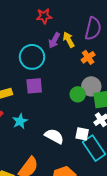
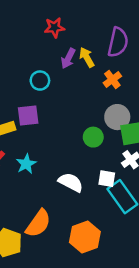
cyan circle: (32, 57) -> (40, 81), size x0.6
purple square: (34, 86) -> (28, 116), moved
green circle: (78, 94) -> (93, 137), moved

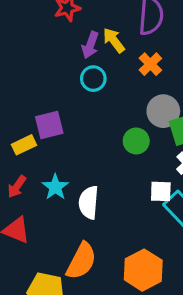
cyan circle: (40, 81) -> (93, 79), moved
white semicircle: (71, 182) -> (89, 202), moved, turned -105

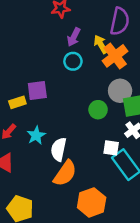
yellow arrow: (114, 40) -> (101, 44), moved
orange cross: (150, 64) -> (115, 56), size x1.5
orange semicircle: (81, 261) -> (65, 173), moved

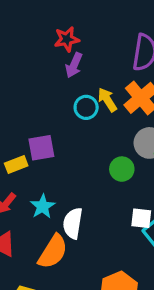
purple arrow: (74, 37) -> (74, 65), moved
yellow arrow: (101, 44) -> (107, 100), moved
orange semicircle: (65, 173) -> (53, 252), moved

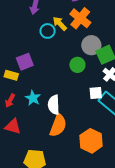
yellow rectangle: (16, 165) -> (11, 75), turned 48
orange semicircle: (53, 252) -> (58, 125), moved

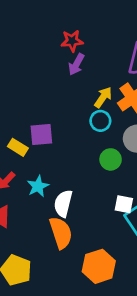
yellow arrow: (60, 24) -> (103, 97), turned 63
cyan circle: (48, 31) -> (100, 121), moved
orange semicircle: (58, 125) -> (61, 233), turned -55

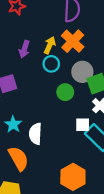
purple arrow: (76, 64) -> (24, 49), moved
orange semicircle: (61, 233) -> (18, 158), moved

